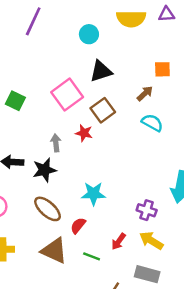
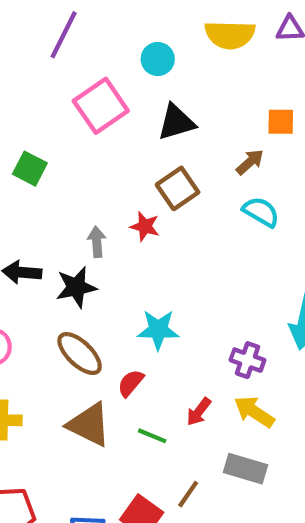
pink square: (67, 95) -> (101, 106), moved

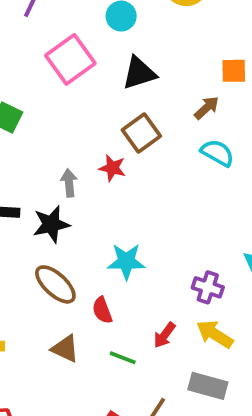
red semicircle: (131, 383) -> (102, 310), turned -60
brown triangle: (89, 425) -> (65, 349), size x0.7

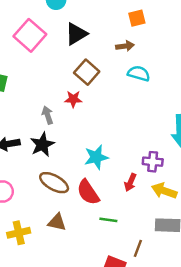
brown arrow: (207, 108) -> (125, 46), turned 48
red semicircle: (102, 310) -> (88, 192), size x1.5
red arrow: (164, 335) -> (130, 182), moved
brown triangle: (65, 349) -> (57, 222), moved

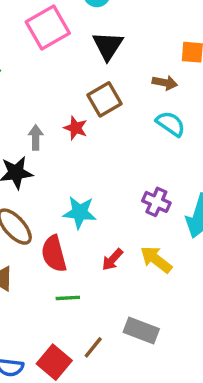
black triangle: (76, 34) -> (108, 46), turned -45
purple cross: (153, 162) -> (156, 202), moved
yellow arrow: (164, 191) -> (156, 259), moved
green line: (108, 220) -> (68, 298), turned -30

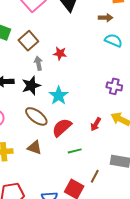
brown square: (105, 99) -> (28, 41), moved
cyan star: (80, 212) -> (59, 96), moved, turned -30
red semicircle: (54, 254) -> (62, 127), turned 75

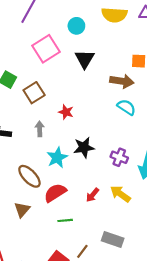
brown arrow: (106, 18) -> (122, 81), size x1.5
gray arrow: (38, 63) -> (40, 129), moved
black star: (31, 86) -> (84, 147), moved
brown triangle: (35, 148) -> (22, 210), turned 42

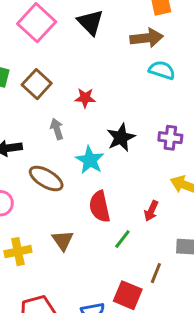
brown ellipse: (29, 176) -> (46, 179), moved
red semicircle: (55, 193) -> (100, 207), turned -55
red arrow: (93, 195) -> (151, 211), moved
green line: (65, 220) -> (122, 239), turned -32

